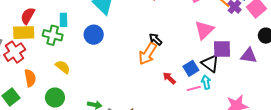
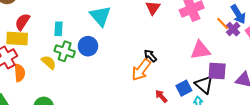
pink triangle: (204, 30) -> (200, 50), turned 30
green cross: (53, 35) -> (65, 51), moved
yellow semicircle: (63, 67) -> (49, 62), moved
orange semicircle: (30, 78) -> (20, 73), moved

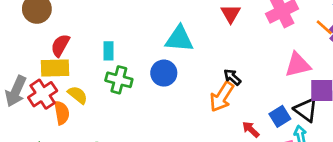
cyan triangle: (100, 16) -> (179, 39), moved, turned -40
blue circle: (88, 46) -> (164, 73), moved
yellow semicircle: (49, 62) -> (78, 95), moved

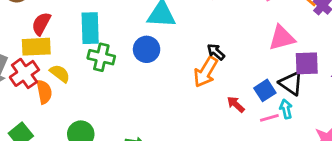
cyan rectangle: (109, 51) -> (90, 28), size x1.6

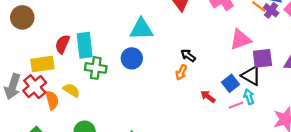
red semicircle: (41, 24) -> (62, 44), moved
orange arrow: (206, 72) -> (181, 72), size x0.6
yellow semicircle: (60, 73) -> (71, 90), moved

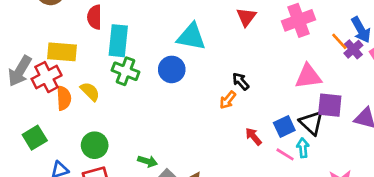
red semicircle: (62, 44) -> (94, 17), moved, turned -36
pink line: (236, 105) -> (285, 154), turned 40

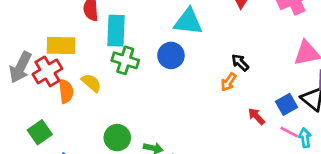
green circle: (95, 145) -> (117, 138), moved
cyan arrow: (303, 148) -> (305, 138), moved

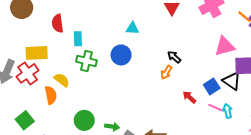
cyan triangle: (188, 22) -> (132, 28), size x0.6
cyan rectangle: (116, 31) -> (78, 39), size x0.6
orange semicircle: (66, 91) -> (51, 95), moved

